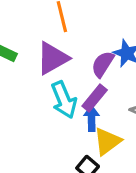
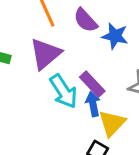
purple semicircle: (103, 64) -> (85, 20), moved, turned -64
purple rectangle: (95, 98) -> (92, 84), turned -72

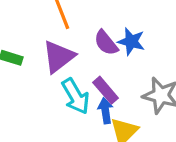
purple semicircle: (85, 20) -> (106, 43), moved

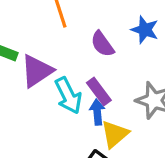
blue star: (131, 41) -> (145, 30), moved
purple triangle: (59, 57) -> (37, 71), moved

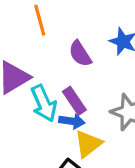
blue arrow: (97, 112) -> (72, 121), turned 100

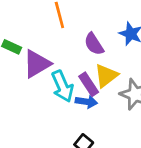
yellow triangle: (88, 144) -> (106, 76), moved

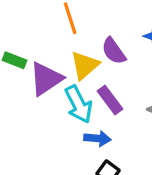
yellow triangle: (106, 76) -> (85, 65), moved
blue arrow: (86, 102) -> (97, 138), moved

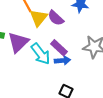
yellow triangle: (85, 65) -> (39, 18), moved
blue arrow: (97, 138) -> (62, 60), moved

